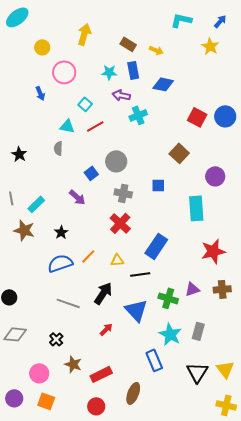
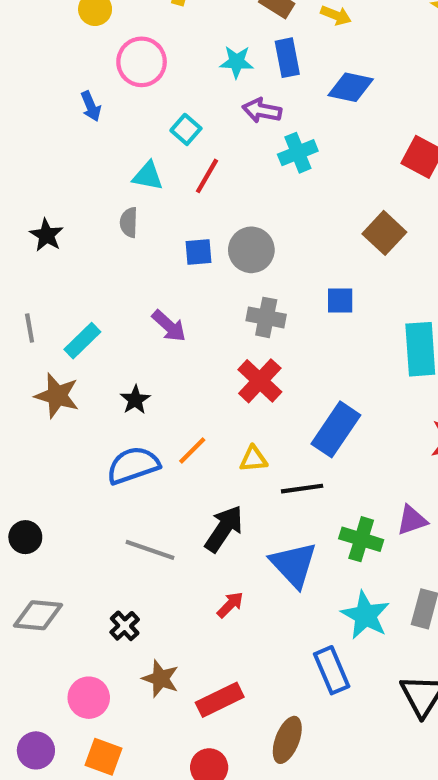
red line: (95, 126) -> (207, 176), turned -30
blue square: (91, 173) -> (199, 252), moved, turned 32

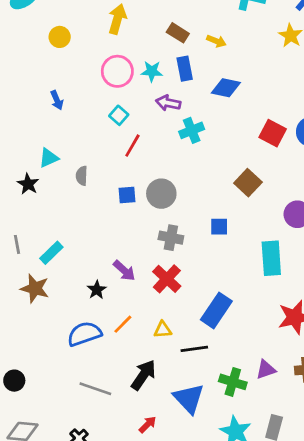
pink circle: (142, 62) -> (117, 71), moved
cyan triangle: (148, 176) -> (49, 158), moved, turned -35
purple arrow: (169, 326) -> (124, 271), moved
black star: (135, 400) -> (97, 290), moved

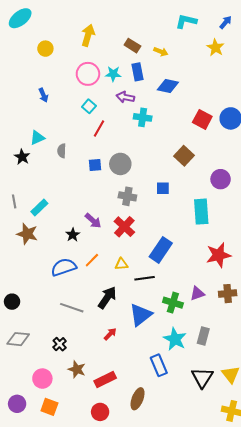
cyan cross: (192, 130) -> (143, 117), turned 30
blue triangle: (189, 398) -> (141, 315), turned 35

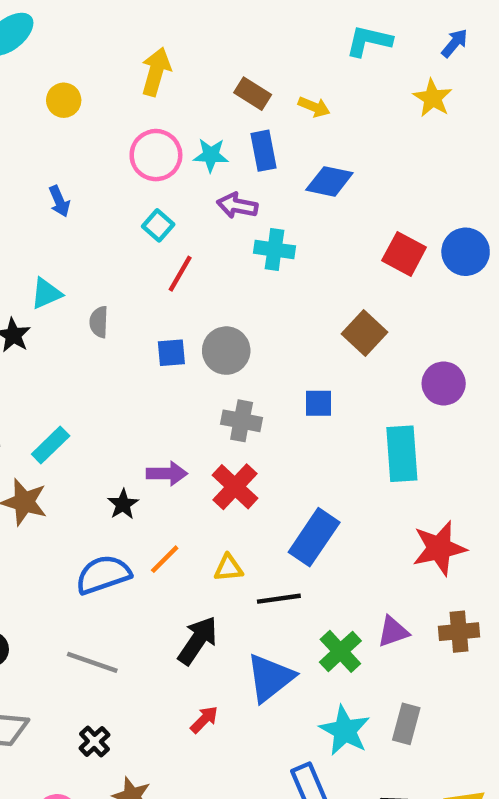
purple arrow: (93, 221) -> (167, 474), turned -42
green cross: (173, 303) -> (340, 651), turned 30
gray line: (72, 308) -> (92, 662), moved

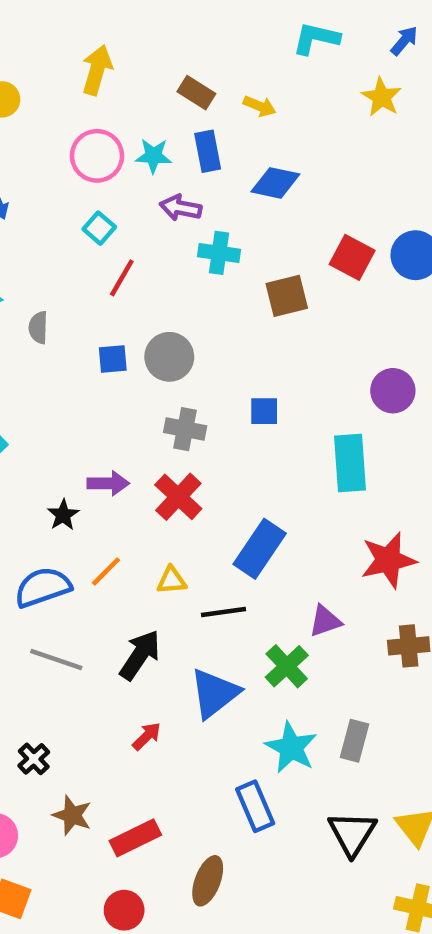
brown square: (365, 333) -> (287, 296), moved, turned 33
purple triangle: (393, 632) -> (325, 621), moved
gray line: (92, 662) -> (56, 659), moved

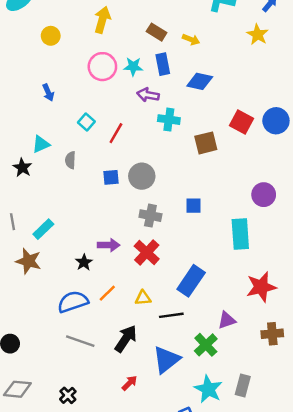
cyan square: (99, 228) -> (86, 122), moved

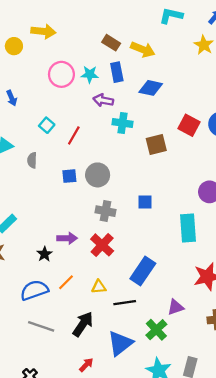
yellow arrow: (102, 20) -> (43, 31), moved, turned 80
yellow arrow: (191, 39) -> (143, 50), size x1.5

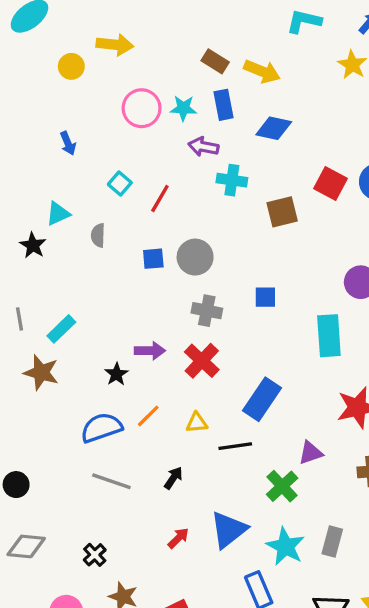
black arrow: (83, 324) -> (173, 478), size x0.6
blue triangle: (120, 343) -> (229, 530), moved

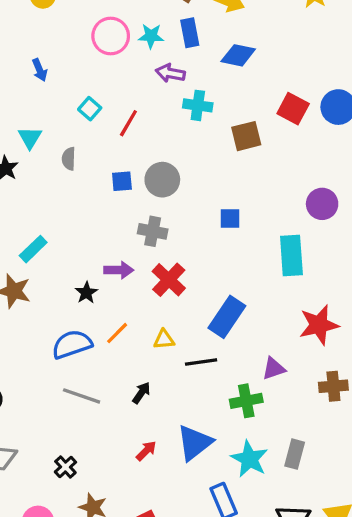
cyan triangle: (58, 214) -> (30, 138), turned -35
gray cross: (207, 311) -> (153, 231), moved
green cross: (282, 486) -> (246, 401), turned 32

